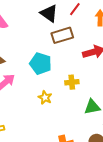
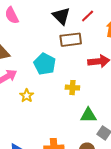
yellow star: (45, 98) -> (27, 96), moved

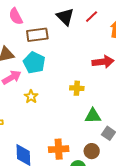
brown rectangle: (71, 40) -> (37, 35), moved
cyan pentagon: (45, 64) -> (34, 63), moved

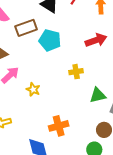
cyan pentagon: (34, 63) -> (50, 40), moved
orange cross: (59, 149) -> (59, 126), moved

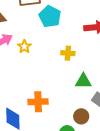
yellow star: (33, 90) -> (24, 47), moved

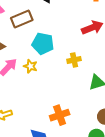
cyan pentagon: (50, 17) -> (43, 44), moved

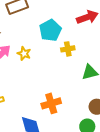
cyan pentagon: (43, 44) -> (50, 30), moved, turned 30

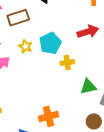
yellow star: (24, 54) -> (25, 46), moved

